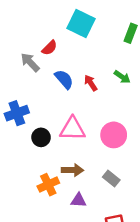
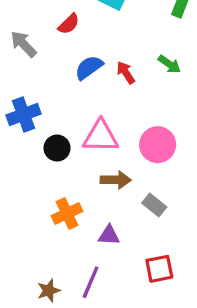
gray arrow: (30, 62) -> (23, 44), moved
blue semicircle: (64, 79) -> (89, 68), turned -85
brown arrow: (72, 170) -> (116, 180), moved

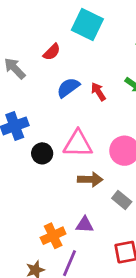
orange cross: (67, 213) -> (53, 236), moved

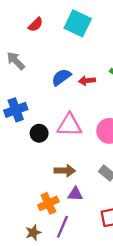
red semicircle: (52, 52) -> (36, 25), moved
red arrow: (98, 92) -> (87, 81), turned -63
brown arrow: (90, 179) -> (65, 171), moved

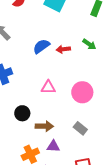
pink triangle: (69, 125) -> (48, 87), size x0.7
black circle: (39, 133) -> (22, 113), moved

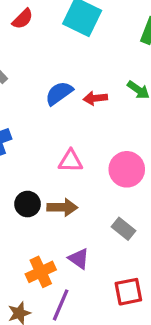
brown arrow: (44, 126) -> (62, 207), moved
purple triangle: (53, 146) -> (79, 259), turned 32

